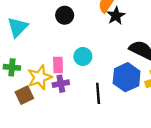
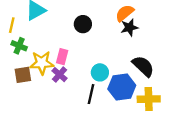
black circle: (65, 15) -> (83, 24), moved
cyan circle: (83, 56) -> (100, 72), moved
purple cross: (61, 84) -> (60, 75), turned 35

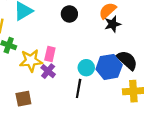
black circle: (83, 24) -> (69, 14), moved
brown square: (23, 75) -> (23, 99), moved
blue hexagon: (122, 87) -> (109, 67), moved

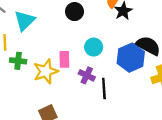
cyan circle: (86, 68) -> (94, 47), moved
purple cross: (48, 71) -> (87, 75), moved

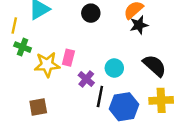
cyan circle: (94, 47) -> (114, 68), moved
blue hexagon: (131, 58) -> (124, 107), moved

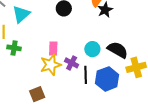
yellow star: (47, 65) -> (51, 65), moved
black semicircle: (155, 66) -> (118, 50), moved

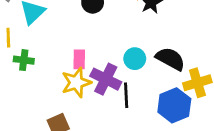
purple cross: (72, 63) -> (106, 79), size x1.5
blue hexagon: (107, 79) -> (174, 105), moved

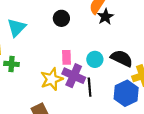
pink rectangle: (79, 59) -> (67, 57), moved

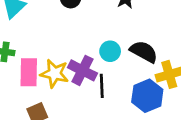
pink rectangle: (67, 57) -> (29, 72), moved, size x1.5
yellow star: (52, 79) -> (55, 73), turned 30

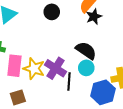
cyan circle: (110, 51) -> (86, 68), moved
black semicircle: (144, 52) -> (86, 50), moved

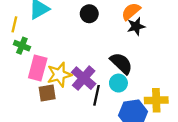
yellow star: (34, 69) -> (59, 75), turned 30
brown square: (18, 97) -> (47, 93), moved

